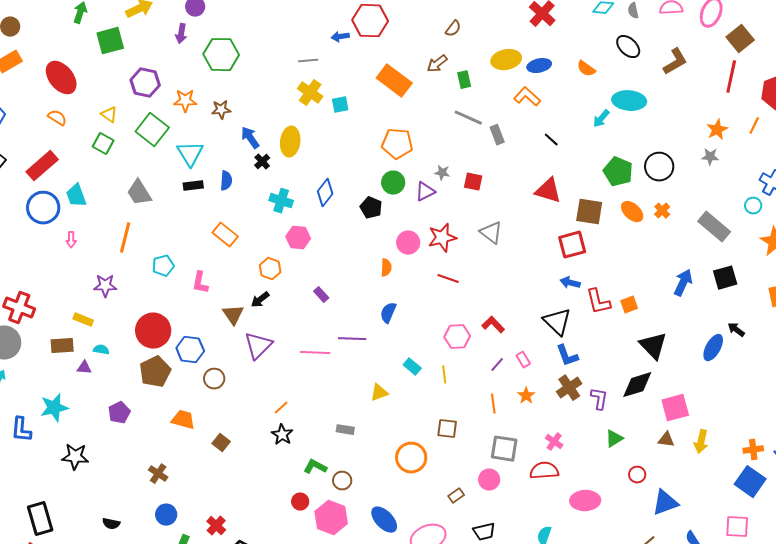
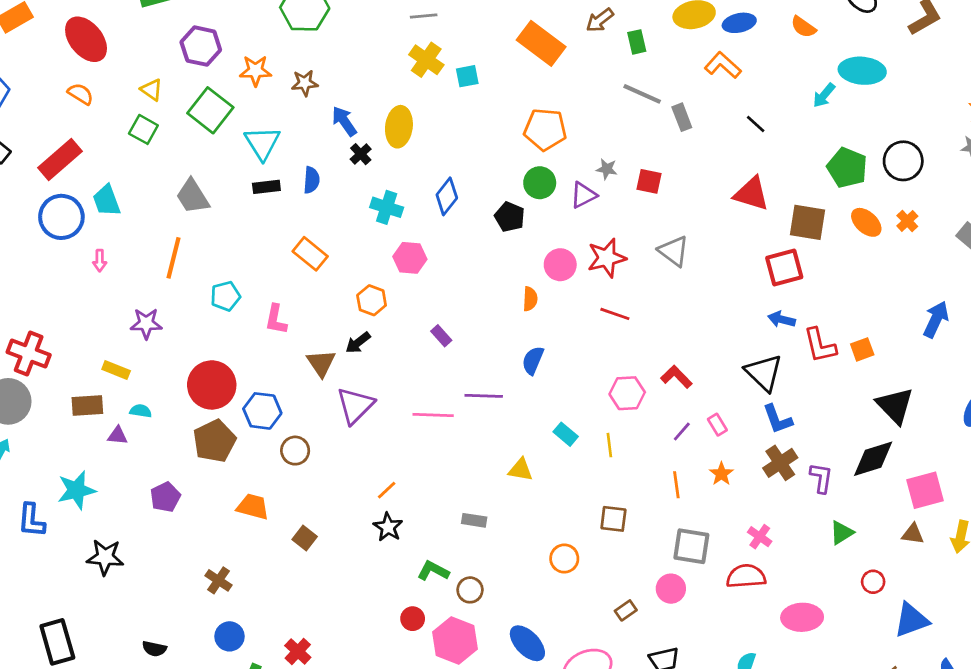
yellow triangle: (379, 393) -> (521, 470), turned 30
orange circle: (411, 458) -> (564, 559), size x0.7

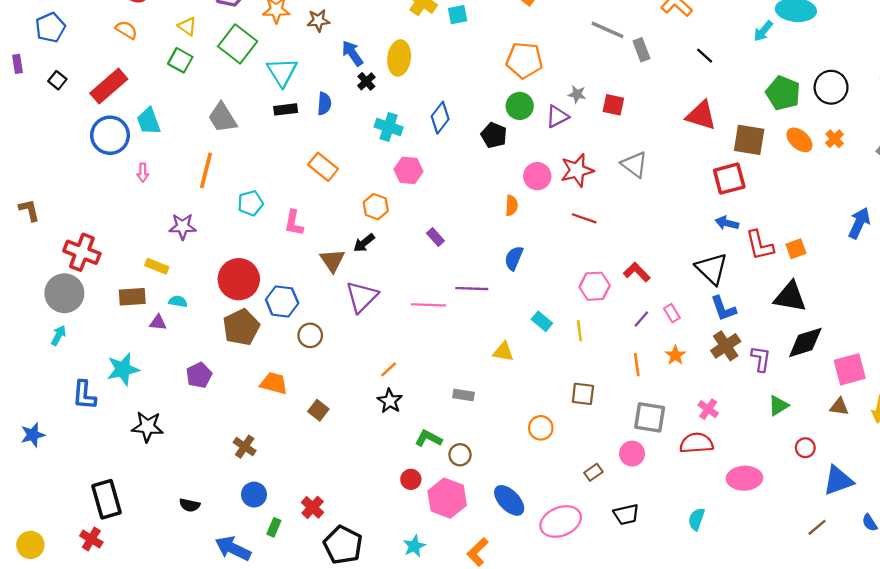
black triangle: (895, 405) -> (790, 297), moved, turned -36

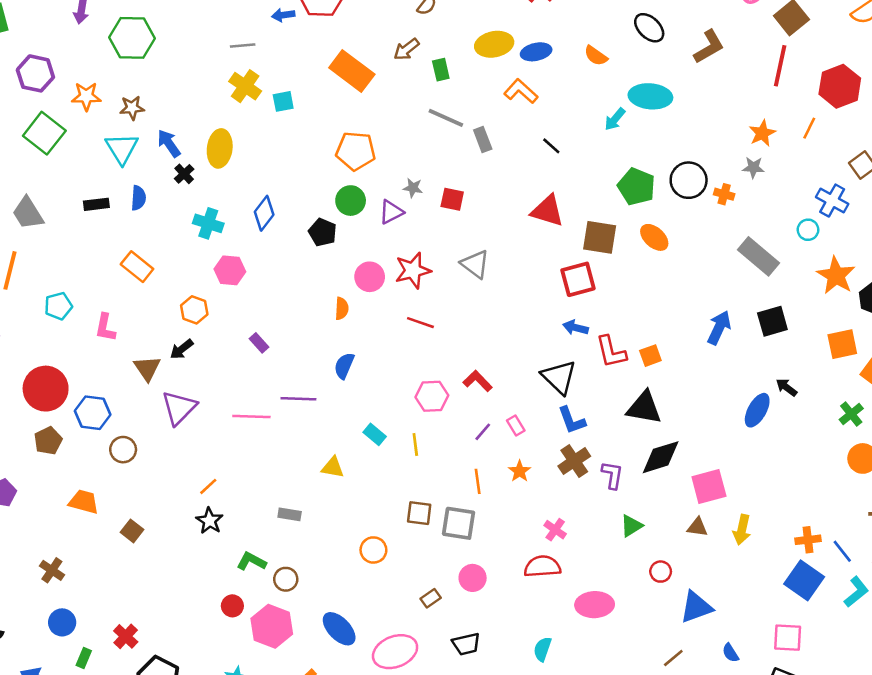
cyan triangle: (282, 72) -> (122, 148), moved
orange cross: (835, 139) -> (724, 194), moved, turned -30
brown pentagon: (241, 327) -> (48, 441), size x0.7
gray square: (650, 417) -> (459, 523), moved

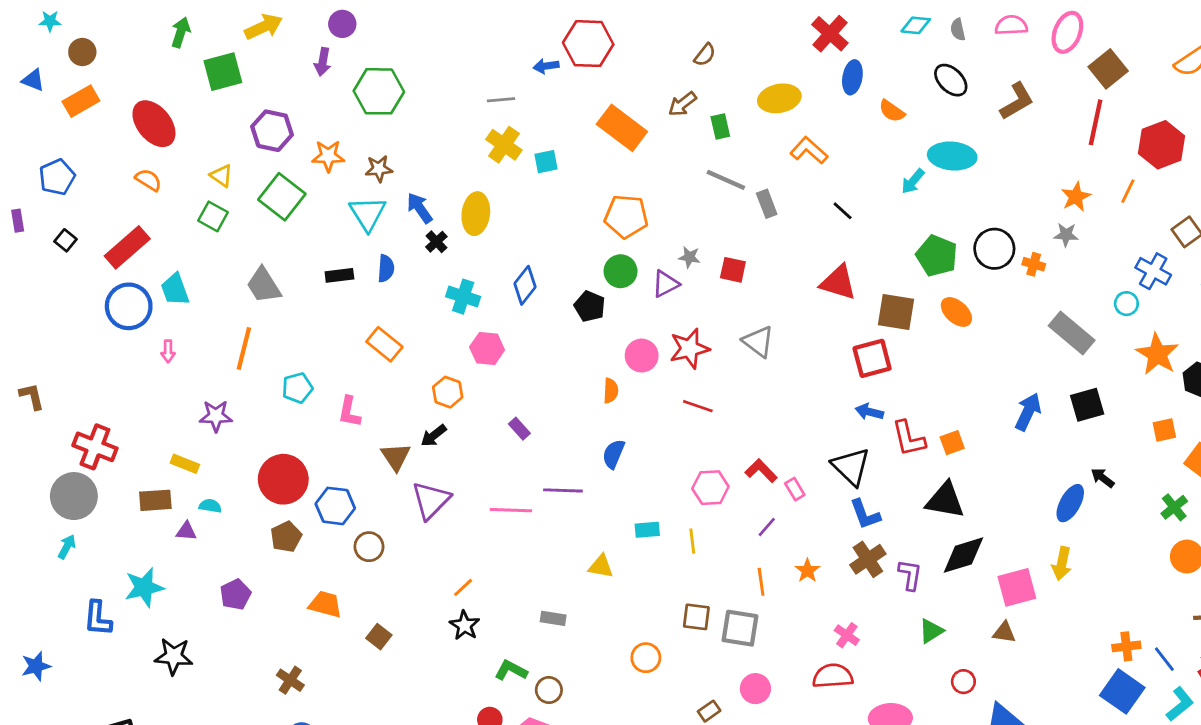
blue ellipse: (536, 52) -> (852, 77), moved, turned -68
orange square: (842, 344) -> (1164, 430), size x0.7
pink rectangle: (516, 425) -> (795, 489), moved
cyan rectangle: (375, 434) -> (647, 530), turned -45
yellow arrow: (742, 530) -> (1062, 564), moved

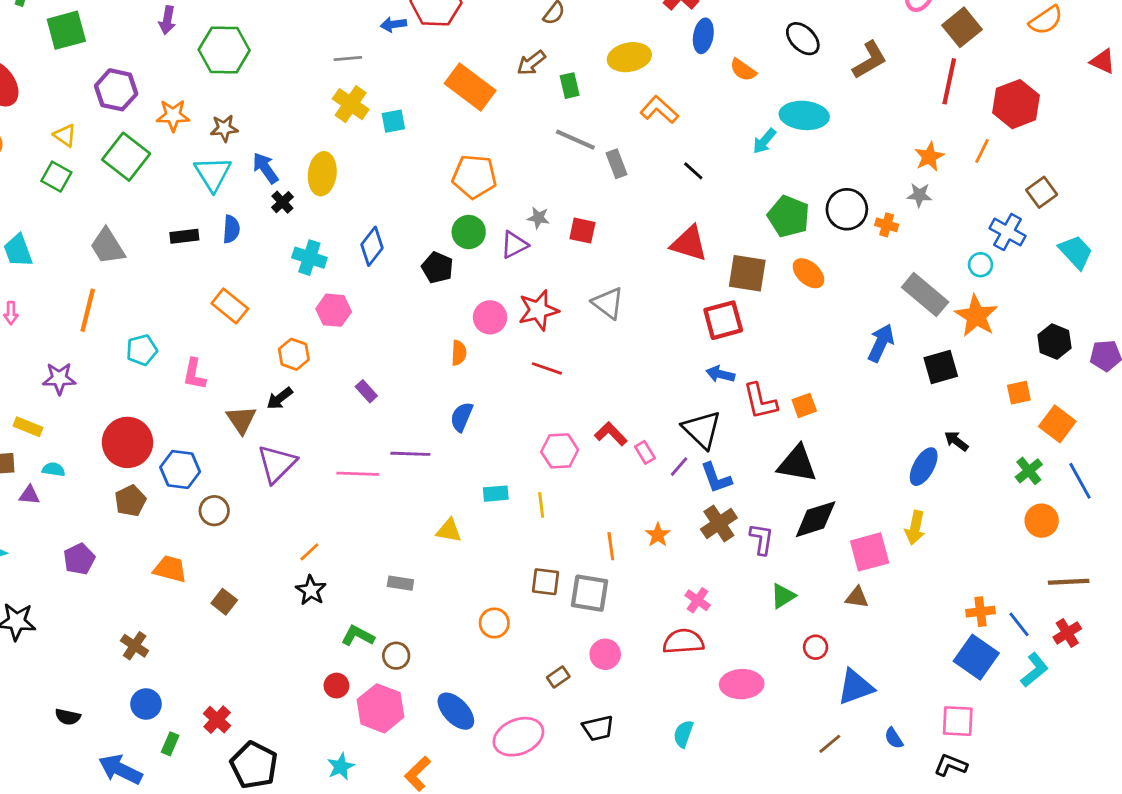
orange star: (1157, 354) -> (976, 316), moved
blue arrow: (1028, 412) -> (881, 343), moved
purple line: (767, 527) -> (679, 467), moved

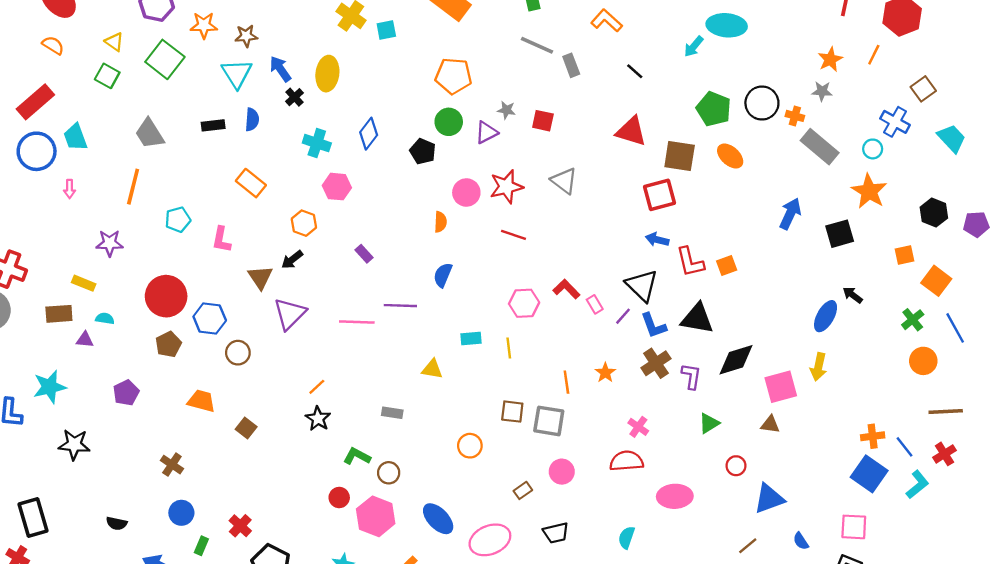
gray rectangle: (925, 295) -> (820, 147), moved
black triangle: (797, 464) -> (697, 319), moved

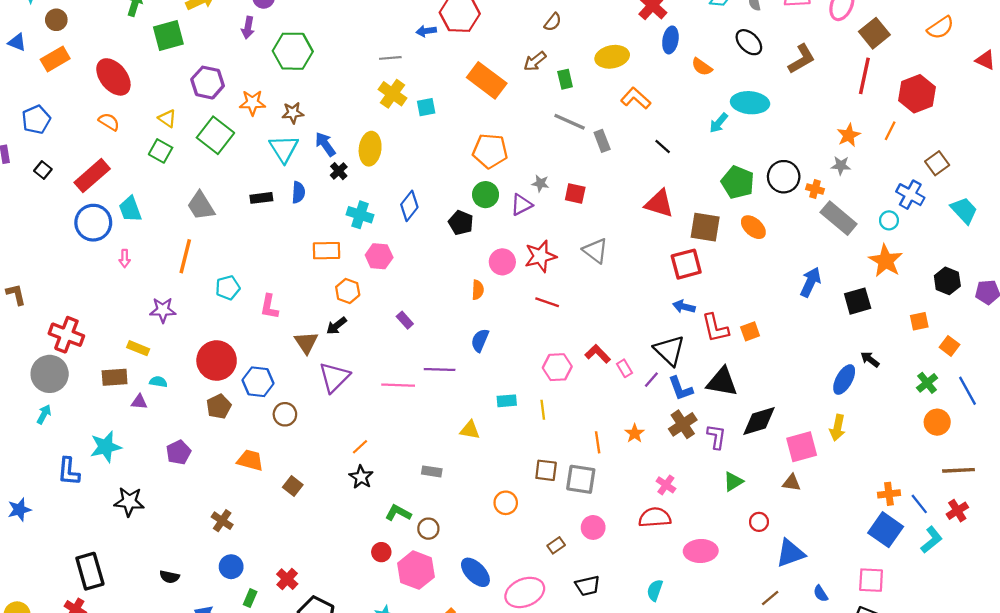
orange rectangle: (251, 183) -> (326, 251), moved, turned -40
orange square: (936, 281) -> (950, 346), size x0.7

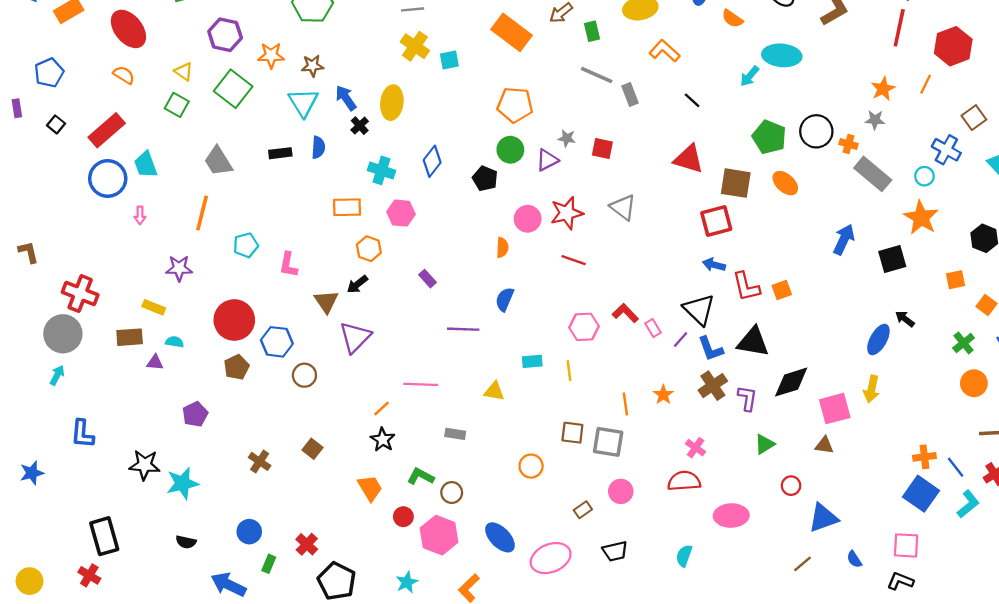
pink line: (398, 385) -> (421, 384), moved
cyan star: (106, 447) -> (183, 483), moved
orange trapezoid: (250, 460) -> (370, 488), moved, turned 44
brown cross: (222, 521) -> (260, 461), moved

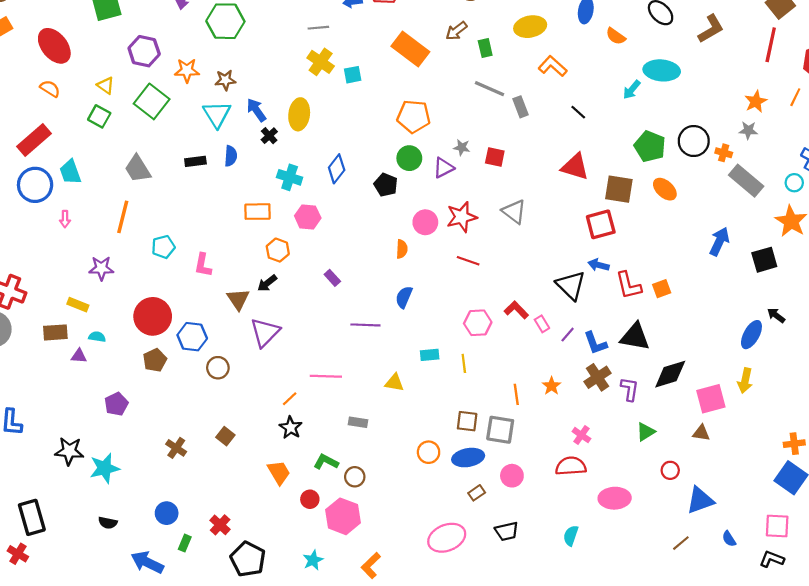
black triangle: (699, 310) -> (571, 285), moved
blue ellipse: (500, 537) -> (468, 458), moved, turned -56

